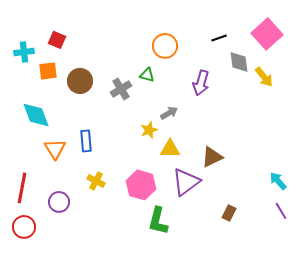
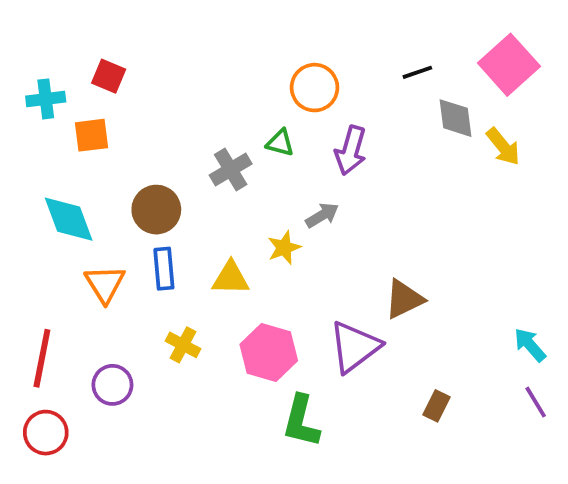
brown circle: (80, 81) -> (156, 210), moved
purple arrow: (201, 83) -> (351, 150), moved
yellow triangle: (170, 149) -> (231, 278), moved

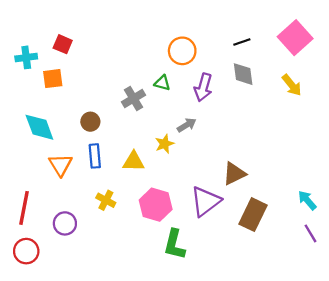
gray diamond: (456, 118) -> (243, 74), moved
brown circle: (156, 210) -> (90, 122), size x0.7
brown rectangle: (436, 406) -> (253, 215), moved, size x1.8

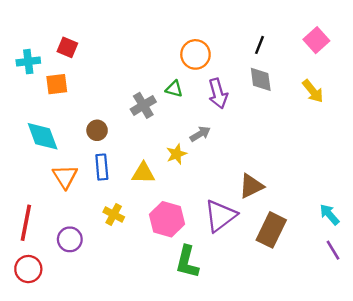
pink square: (295, 38) -> (316, 40), size x0.7
black line: (242, 42) -> (259, 45), turned -49
purple arrow: (203, 87) -> (218, 94), turned -32

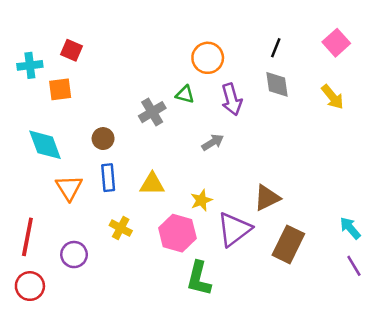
yellow star: (176, 154) -> (201, 200), moved

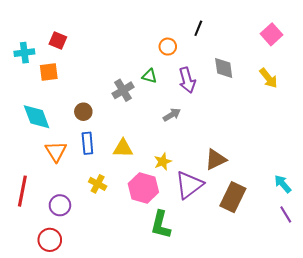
black line: (276, 48) -> (198, 28), moved
orange circle: (208, 58) -> (168, 47), size x0.7
red circle: (30, 286) -> (50, 240), moved

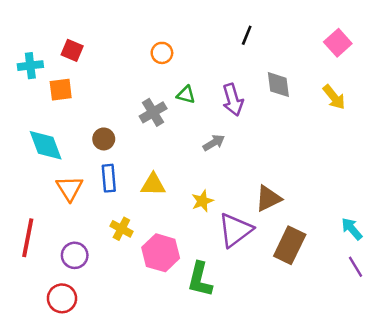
orange circle: (168, 47) -> (162, 53), moved
pink hexagon: (143, 188) -> (161, 253), moved

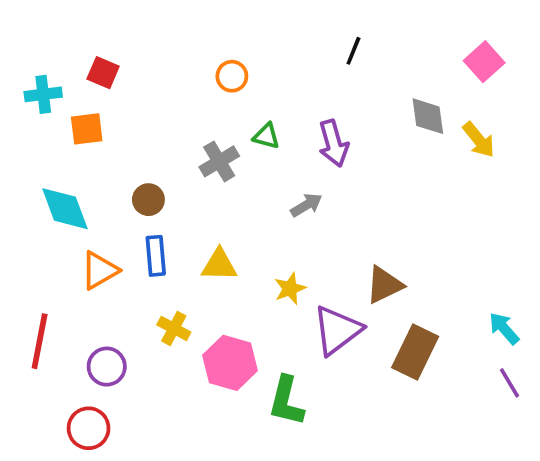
gray diamond: (278, 85) -> (428, 116), moved
orange triangle: (70, 188) -> (99, 270), turned 32

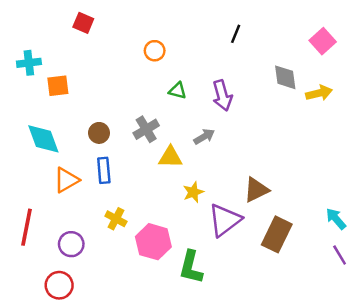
red square: (103, 73) -> (83, 23), moved
yellow arrow: (479, 140) -> (319, 93), turned -65
gray cross: (219, 161) -> (146, 129), moved
yellow triangle: (219, 265) -> (170, 157), moved

